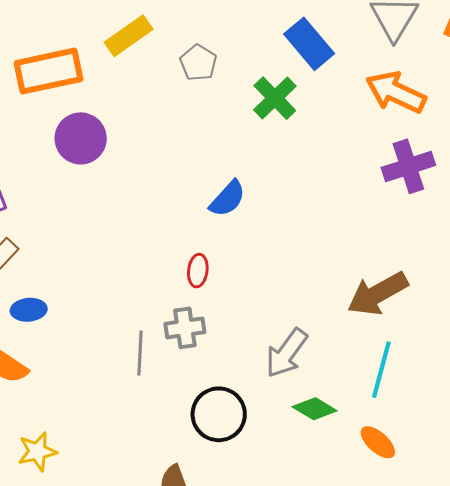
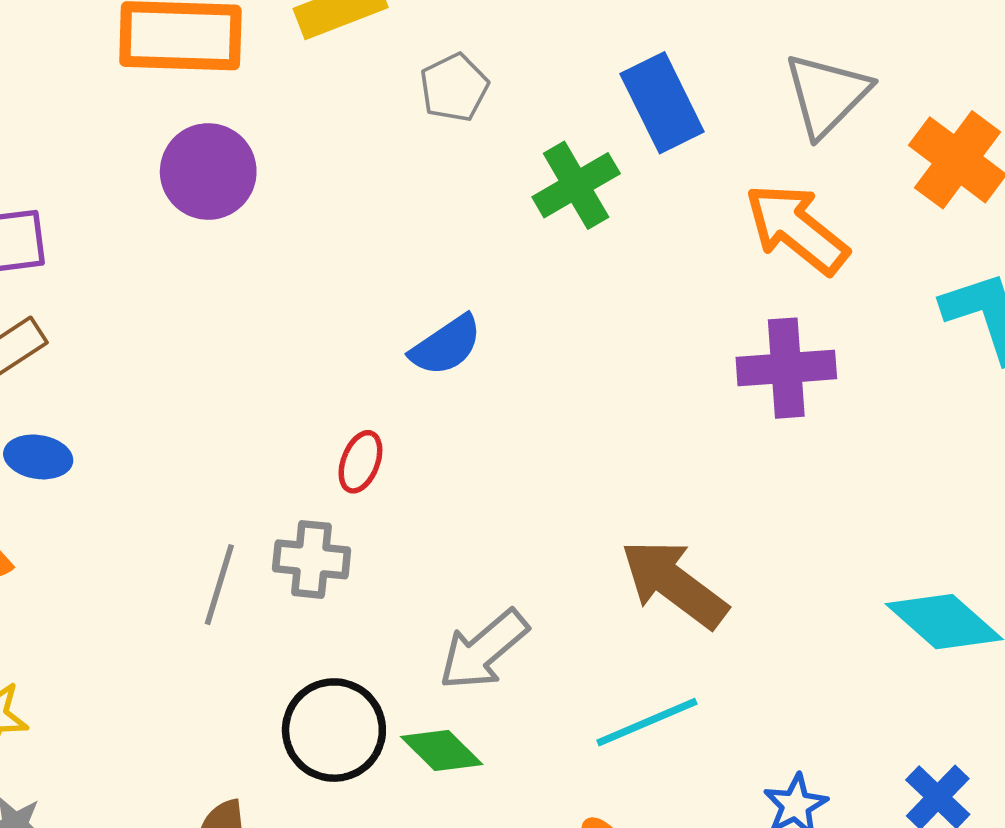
brown arrow: (378, 294) -> (674, 584), turned 52
cyan line: (381, 370) -> (647, 722), turned 38
green diamond: (315, 409) -> (442, 750), moved

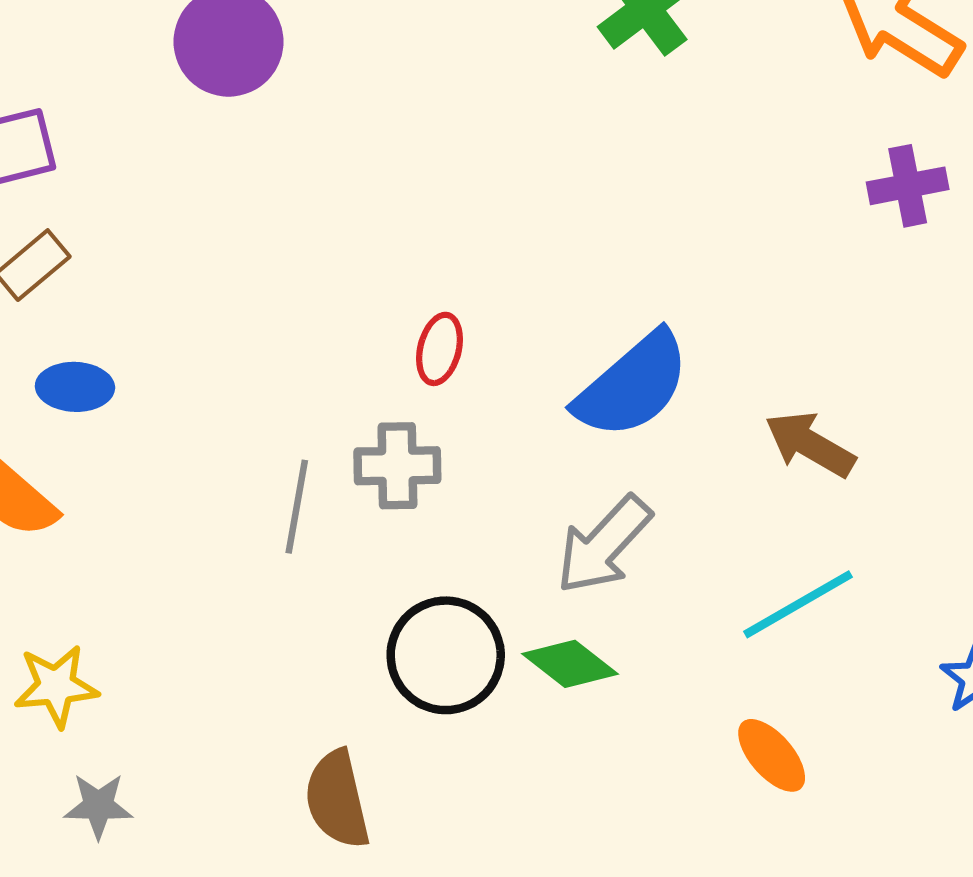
blue semicircle: (446, 345) -> (632, 385), moved, size x1.5
purple cross: (786, 368) -> (908, 186), size x0.7
brown arrow: (674, 584) -> (810, 444), size x0.7

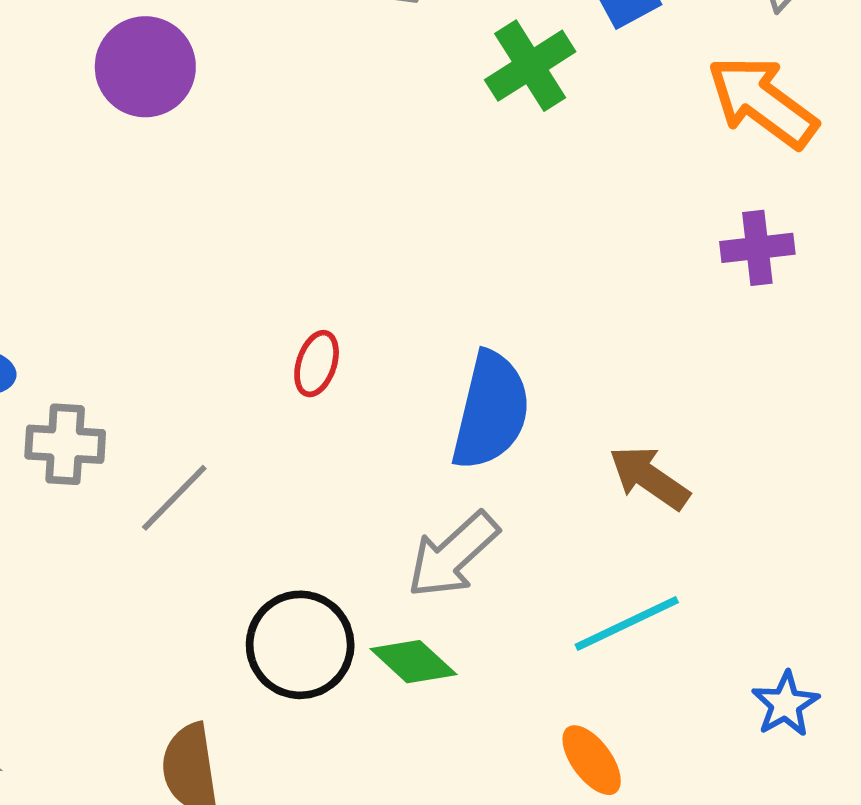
blue semicircle: (632, 385) -> (491, 411), turned -40
gray cross: (397, 466) -> (65, 444), moved
gray line: (297, 507) -> (174, 498), turned 30

